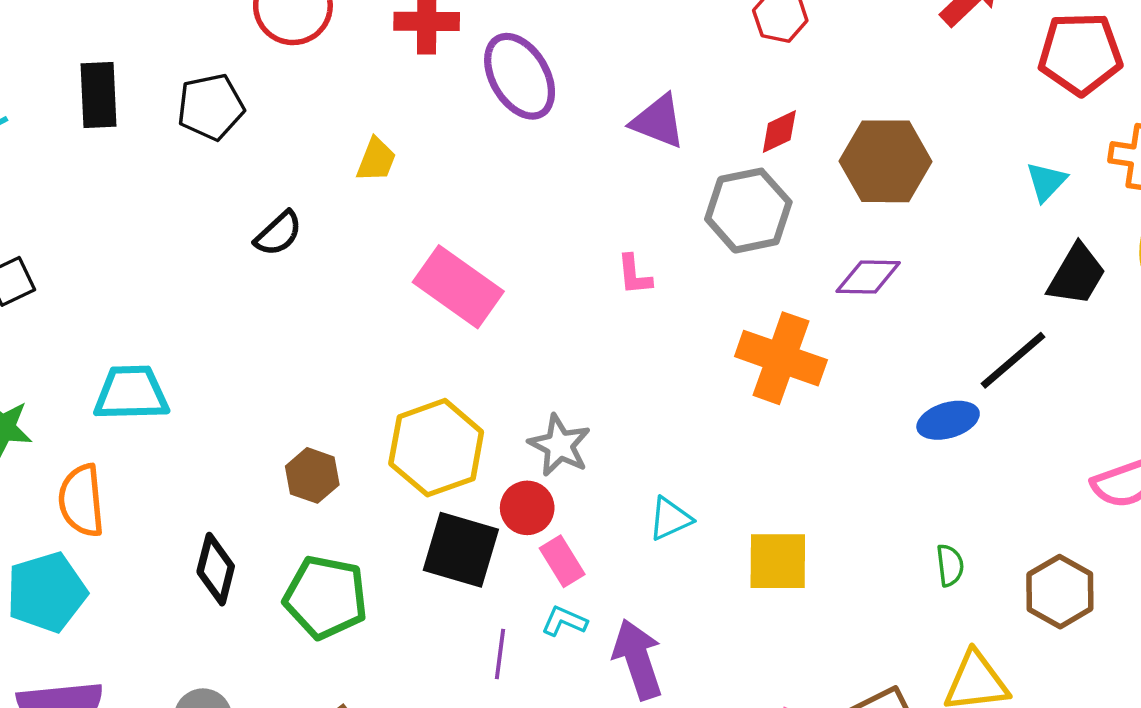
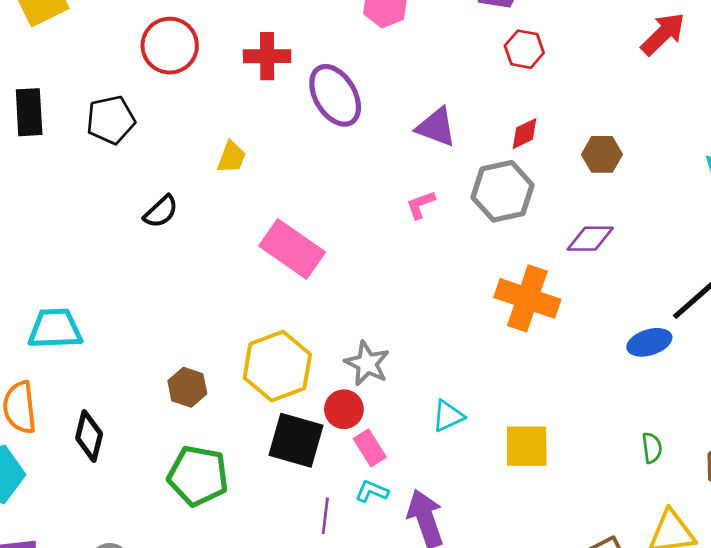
brown hexagon: (885, 161) -> (602, 154), size x0.6
pink L-shape: (634, 275) -> (421, 205), moved, turned 76
black diamond: (216, 569) -> (89, 436), moved

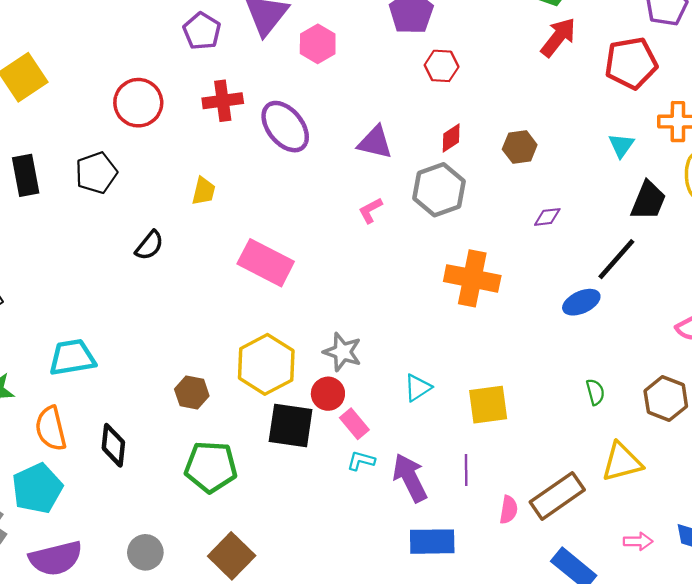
purple diamond: (590, 239) -> (547, 217), moved, size x0.7
purple line: (325, 516) -> (466, 470), moved

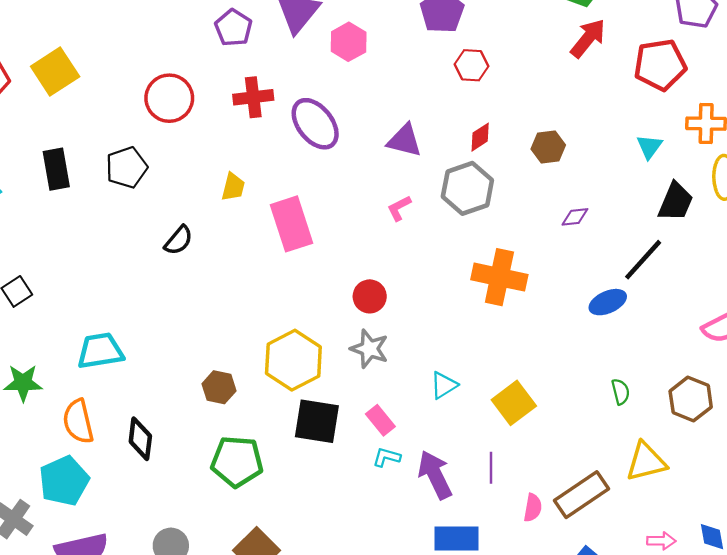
pink rectangle: (266, 263) -> (292, 224), moved, turned 44
red circle: (328, 394) -> (370, 296), moved
yellow square: (488, 405) -> (514, 403), turned -30

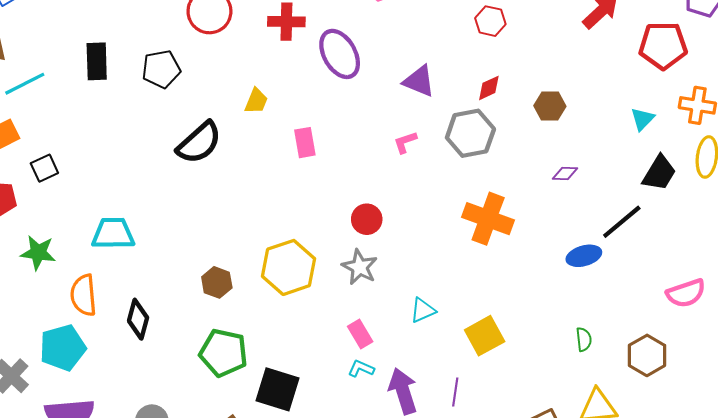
pink rectangle: (292, 224) -> (305, 143), size x0.6
black semicircle: (179, 240) -> (199, 143), size x1.6
black square: (317, 421) -> (278, 389), moved

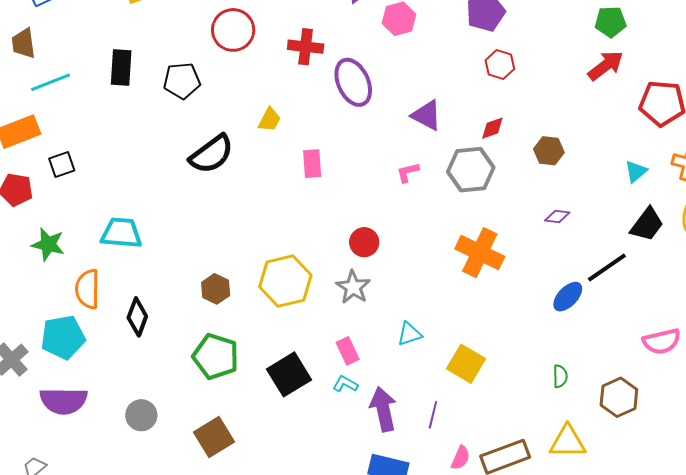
blue ellipse: (584, 256) -> (568, 297), turned -36
yellow square: (485, 336) -> (466, 364), turned -36
black square: (278, 389) -> (289, 374), moved, turned 36

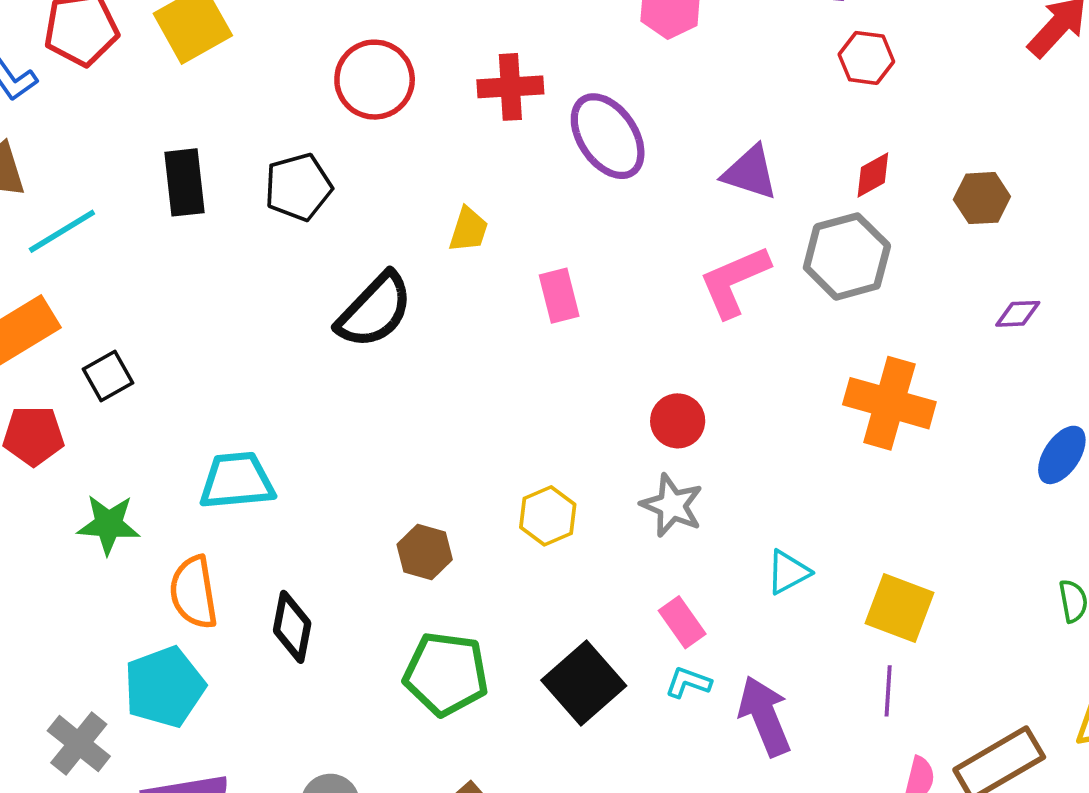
pink L-shape: (408, 172) -> (734, 281), size x1.8
yellow hexagon: (285, 281) -> (548, 516), size x0.6
purple line: (433, 415) -> (888, 691), moved

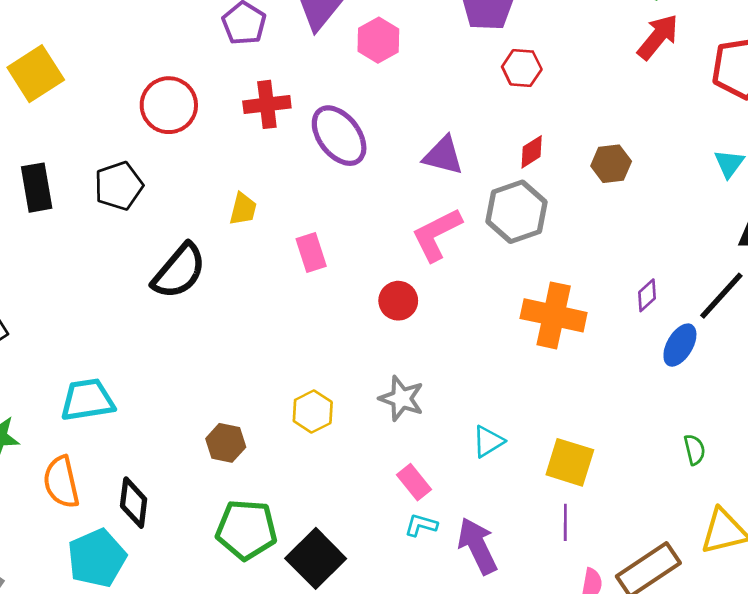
purple diamond: (1018, 314) -> (647, 295), moved, turned -36
red circle: (678, 421) -> (398, 301), moved
black square: (584, 683) -> (316, 558), moved
cyan pentagon: (164, 687) -> (97, 558), moved

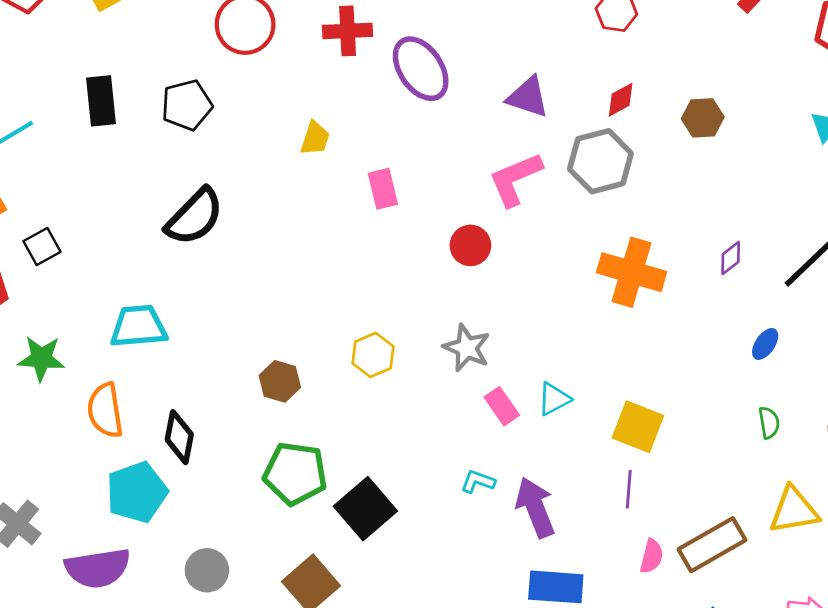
black semicircle: (179, 271) -> (194, 217), moved
blue ellipse: (680, 345) -> (765, 344), moved, size x0.7
pink rectangle: (414, 482) -> (502, 406), moved

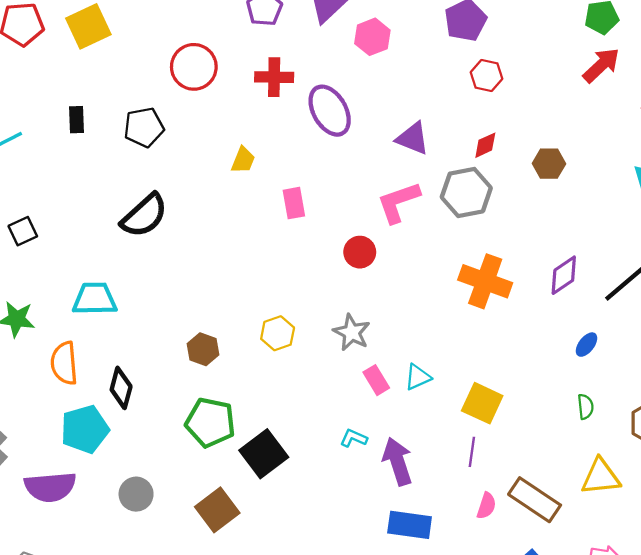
black rectangle: (101, 101) -> (77, 120), size x0.7
purple diamond: (731, 258) -> (564, 275), size x1.5
brown rectangle: (712, 545) -> (535, 500), turned 60

